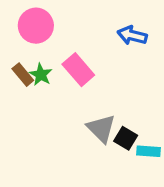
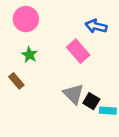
pink rectangle: (78, 70) -> (78, 51), moved
brown rectangle: (23, 75) -> (16, 81), moved

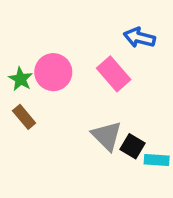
pink circle: (26, 19) -> (53, 72), moved
green star: (29, 55) -> (21, 79), moved

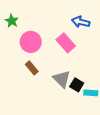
green star: (21, 79) -> (12, 21), moved
brown rectangle: (24, 117) -> (32, 68), moved

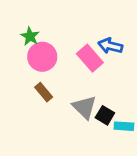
green star: (12, 21) -> (30, 36), moved
blue arrow: (81, 22) -> (110, 46), moved

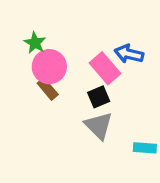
brown rectangle: (44, 92) -> (48, 89), moved
black square: (105, 115) -> (99, 97), moved, turned 36

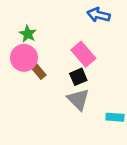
blue arrow: (129, 54) -> (99, 15), moved
pink circle: (49, 67) -> (24, 58), moved

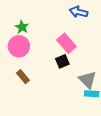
brown rectangle: (38, 70) -> (23, 77), moved
gray triangle: (78, 100) -> (88, 80), moved

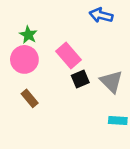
pink rectangle: (66, 43) -> (69, 56), moved
gray triangle: (88, 80) -> (111, 82), moved

